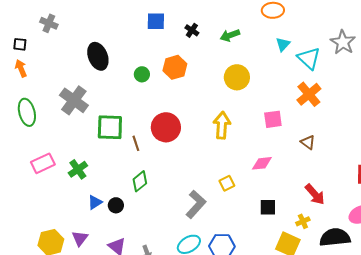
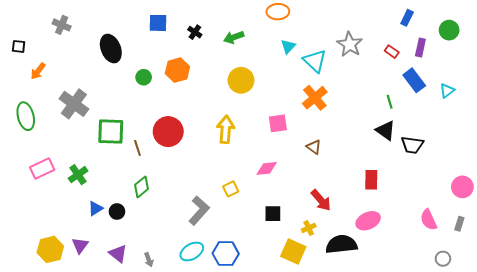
gray cross: (49, 23) -> (62, 25), moved
black ellipse: (98, 56) -> (111, 49), moved
orange arrow: (21, 68) -> (38, 71), moved, turned -120

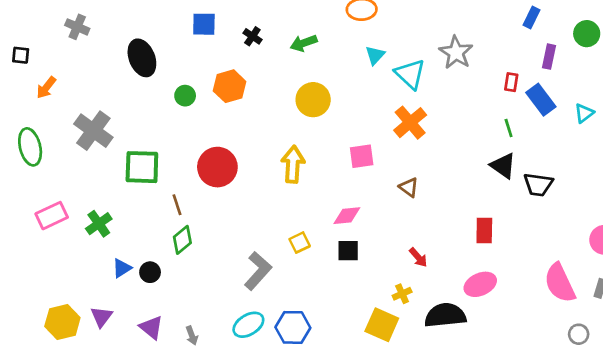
red rectangle: (392, 52) -> (511, 82), moved, turned 64
brown line: (137, 148) -> (177, 205), moved
red arrow: (321, 200) -> (418, 257), size x0.7
black square: (273, 214) -> (348, 251), moved
pink semicircle: (429, 220) -> (560, 283), size x1.4

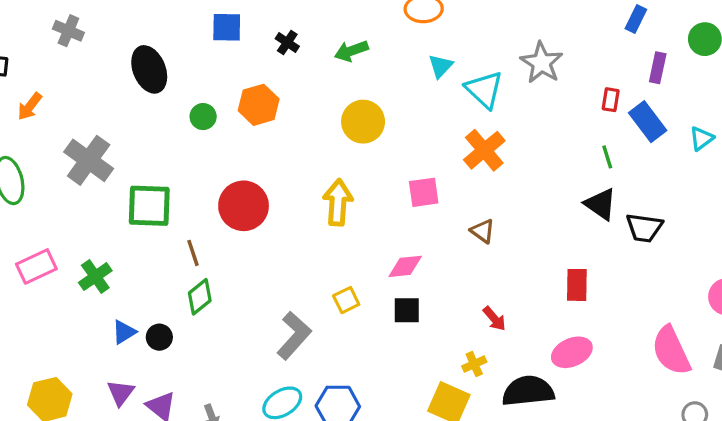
purple triangle: (101, 317) -> (121, 393), moved

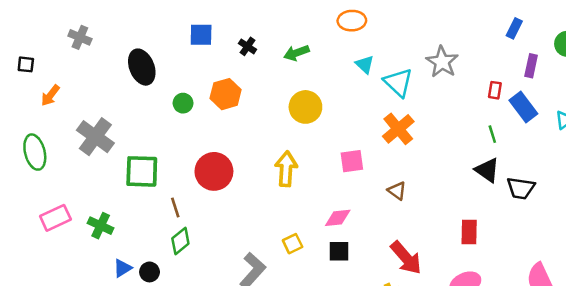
cyan triangle: (441, 66) -> (365, 64), turned -30
green cross: (95, 277) -> (101, 226), turned -30
red arrow: (494, 319) -> (406, 258), size x1.8

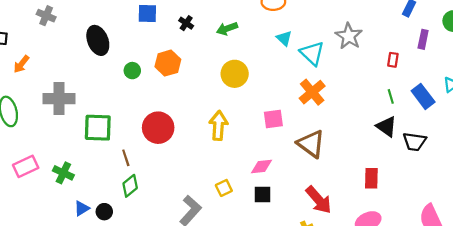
blue rectangle: (523, 107) -> (423, 96), moved
gray cross: (95, 137) -> (59, 99), turned -36
brown triangle: (397, 191) -> (311, 144), size x1.8

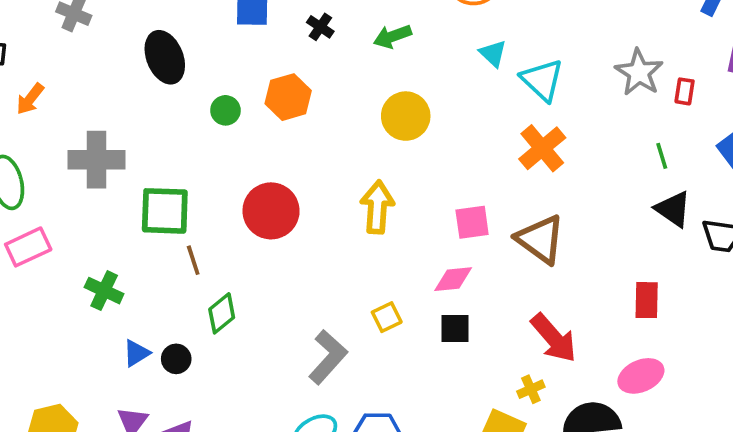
gray star: (349, 36) -> (639, 72), moved
green line: (391, 96) -> (662, 156), moved
pink square: (273, 119) -> (472, 222), moved
brown line: (126, 158) -> (193, 260), moved
pink rectangle: (26, 166) -> (28, 247), moved

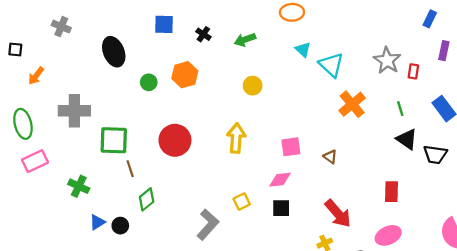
yellow circle: (406, 116) -> (253, 86), size x0.7
orange cross: (542, 148) -> (352, 104), moved
brown triangle: (540, 239) -> (330, 157), size x0.5

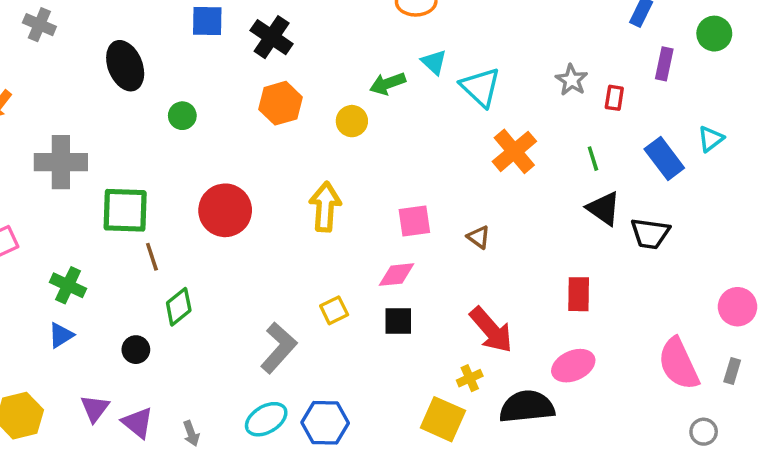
black cross: (203, 34) -> (272, 37), size x1.6
green arrow: (245, 40) -> (388, 84), moved
gray star: (387, 60) -> (571, 80), size x0.7
orange hexagon: (185, 75) -> (280, 103), moved
blue triangle: (97, 222) -> (61, 335), moved

